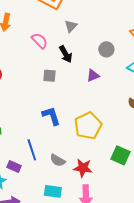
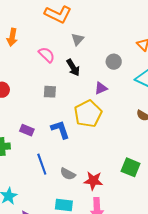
gray square: (50, 76) -> (50, 92), moved
yellow pentagon: (88, 126) -> (88, 114), moved
purple rectangle: (14, 167) -> (27, 130), moved

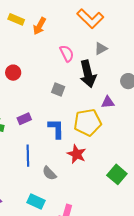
black arrow: (73, 68) -> (88, 74), size x1.5
purple rectangle: (27, 130) -> (24, 119), turned -64
green square: (131, 167) -> (117, 174), moved
red star: (93, 181) -> (77, 154), moved

